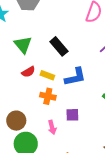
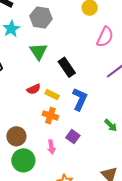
green triangle: (23, 45) -> (39, 51), moved
blue L-shape: (75, 77) -> (80, 99), turned -60
purple square: (72, 115) -> (73, 137), turned 32

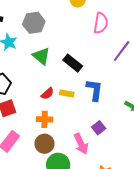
orange cross: (50, 116) -> (45, 119), moved
purple square: (73, 137) -> (99, 128), turned 32
pink arrow: (51, 147) -> (81, 144), size x1.5

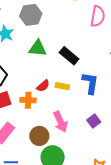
green triangle: (41, 56) -> (38, 48), turned -36
orange cross: (45, 119) -> (28, 100), moved
pink arrow: (81, 144) -> (60, 122), moved

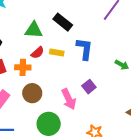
green triangle: (38, 48) -> (34, 30), moved
pink arrow: (60, 122) -> (69, 99), moved
brown circle: (39, 136) -> (32, 93), moved

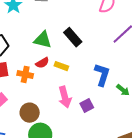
blue L-shape: (85, 49) -> (102, 75), moved
brown circle: (32, 93) -> (30, 113), moved
pink arrow: (69, 99) -> (65, 97), moved

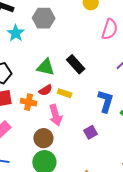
pink arrow: (65, 97) -> (56, 115), moved
brown circle: (30, 113) -> (43, 138), moved

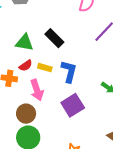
blue L-shape: (106, 101) -> (69, 71), moved
purple square: (90, 132) -> (73, 105), size x1.6

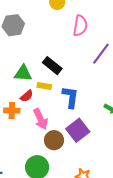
yellow rectangle: (45, 68) -> (44, 86), moved
brown circle: (26, 114) -> (54, 140), moved

